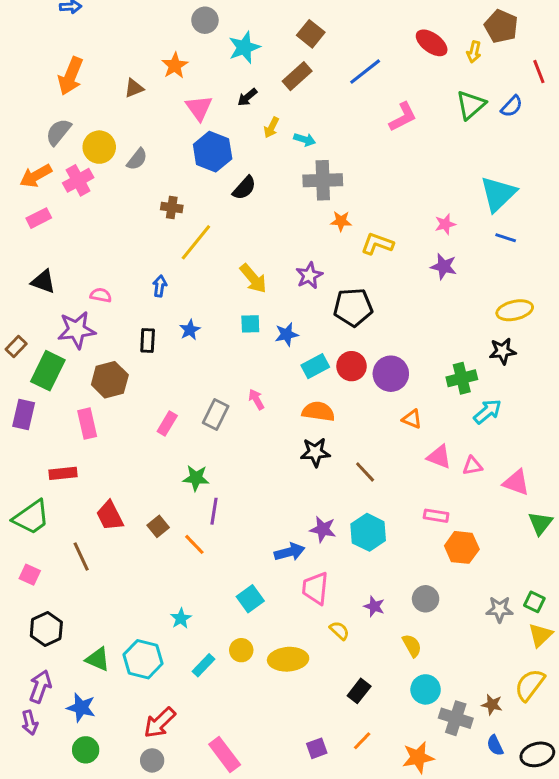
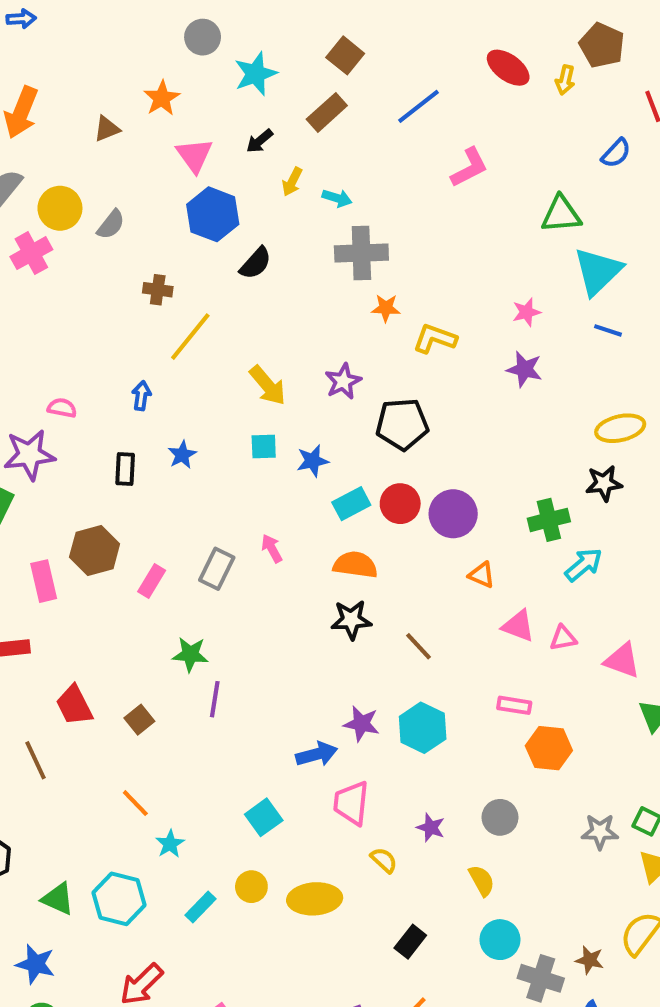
green triangle: (471, 105) -> (561, 214), moved, turned 36
brown hexagon: (110, 380) -> (95, 550), moved
orange line: (194, 544) -> (135, 803), moved

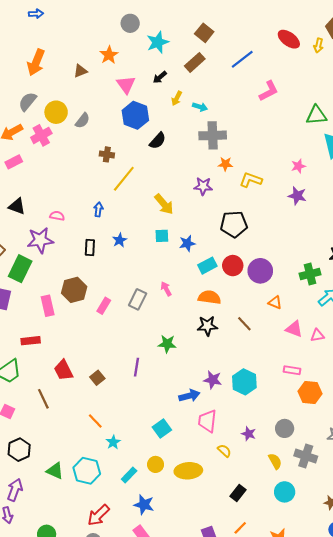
purple star: (343, 381) -> (203, 186), moved, turned 30
brown line: (419, 646) -> (244, 324), moved
green star: (190, 654) -> (167, 344), moved
blue star: (35, 964) -> (144, 505), moved
gray cross: (541, 978) -> (306, 456), moved

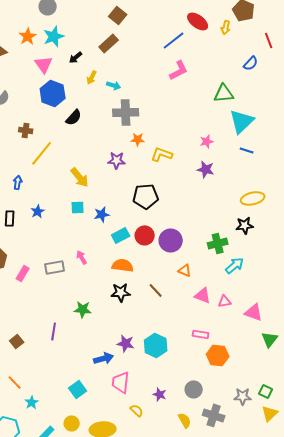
cyan star: (158, 42) -> (54, 36), moved
blue line: (242, 59) -> (174, 40), moved
gray rectangle: (138, 299) -> (55, 267), turned 54

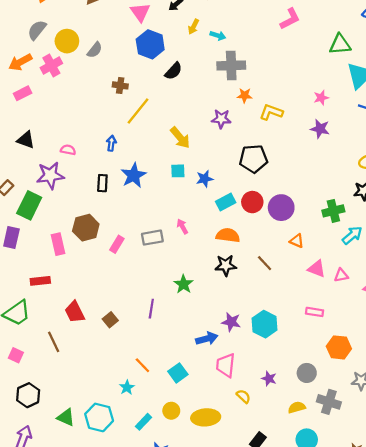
blue star: (38, 211) -> (134, 175), size x1.6
green star: (83, 309) -> (183, 284), turned 30
orange hexagon: (218, 355) -> (339, 347), moved
orange line: (15, 382) -> (142, 365), moved
yellow semicircle: (185, 420) -> (297, 407), turned -77

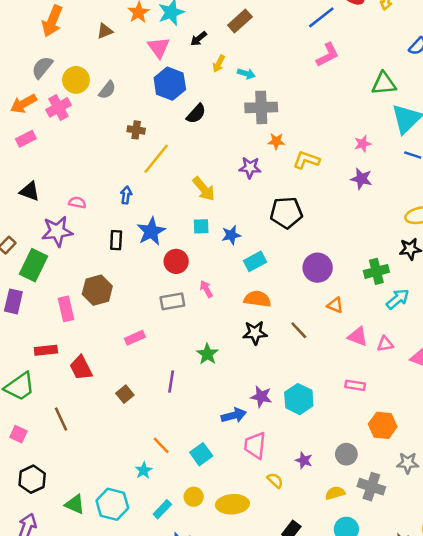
red circle: (252, 202) -> (176, 261), moved
pink rectangle: (117, 244) -> (135, 338), moved, turned 35
red trapezoid: (75, 312) -> (81, 368), moved

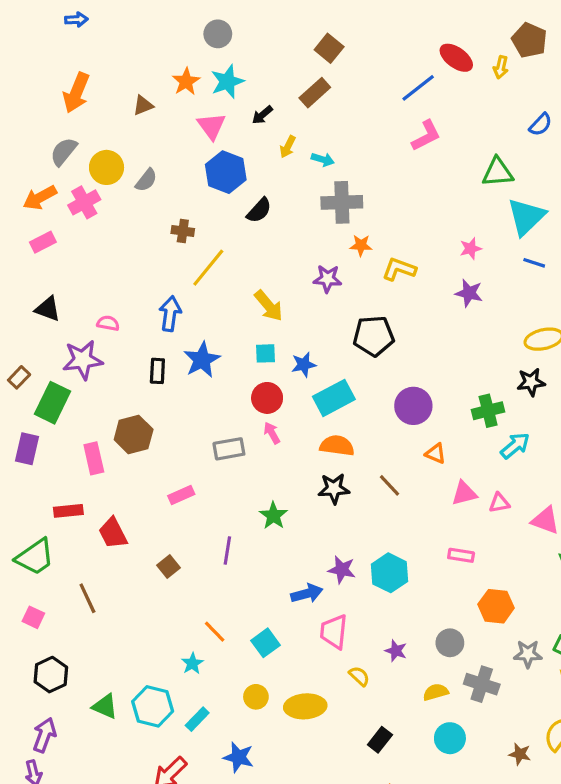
blue arrow: (126, 195) -> (170, 314), size x1.5
red circle: (176, 261) -> (267, 398), moved
cyan rectangle: (255, 261) -> (334, 398), size x1.4
pink triangle: (358, 337) -> (464, 493), turned -35
cyan rectangle: (162, 509) -> (197, 719), moved

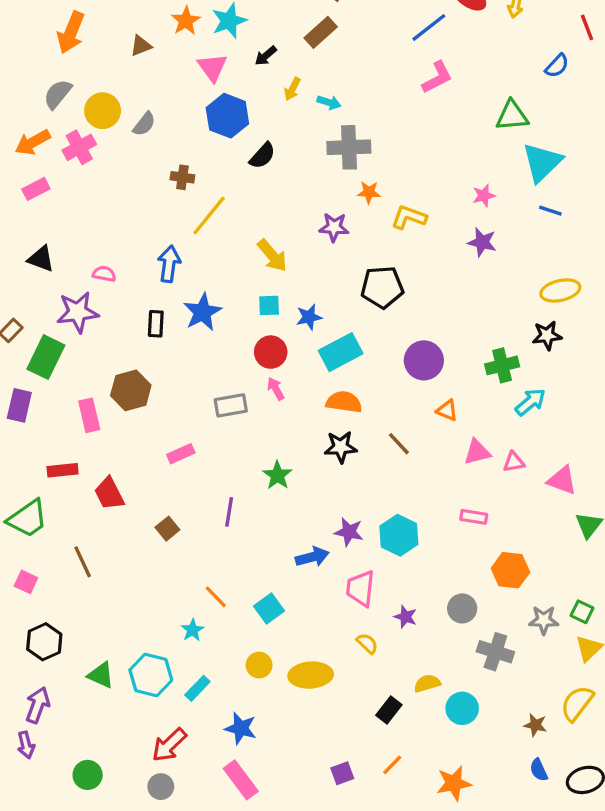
pink trapezoid: (334, 632) -> (361, 588), moved
yellow semicircle: (436, 692) -> (427, 683), moved

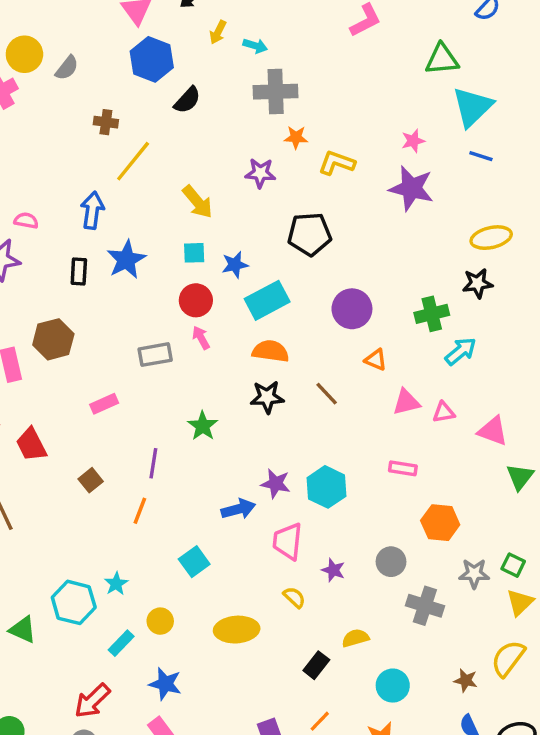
purple star: (482, 242) -> (411, 188), size x1.5
orange line: (216, 597) -> (140, 511), moved, turned 65
yellow circle: (259, 665) -> (160, 621), moved
cyan hexagon: (151, 675) -> (74, 602), moved
cyan circle: (462, 708) -> (393, 686), moved

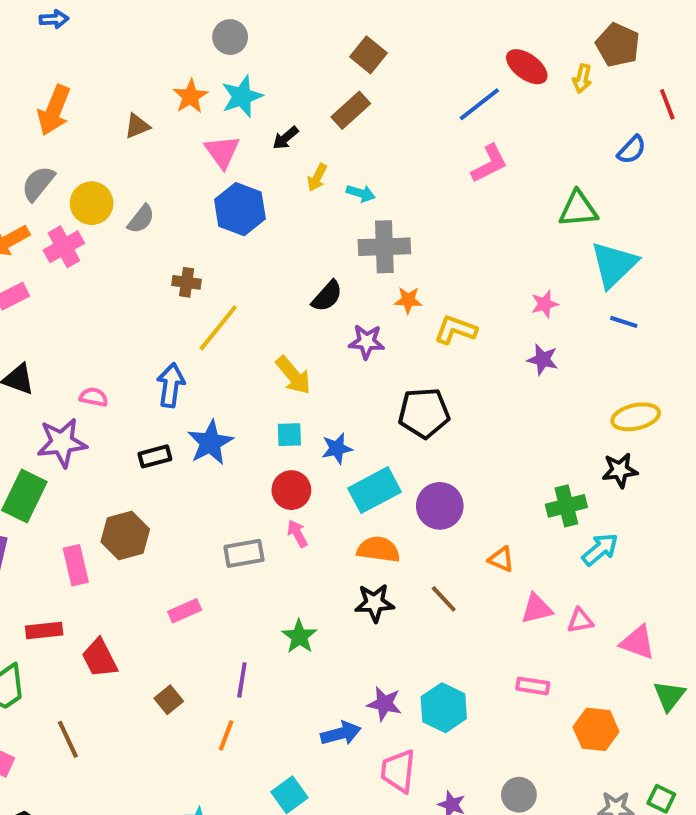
black semicircle: (187, 100) -> (327, 296), moved
purple star: (411, 188) -> (543, 359), size x0.6
black rectangle: (79, 271) -> (155, 456), turned 72
purple circle: (352, 309) -> (440, 506), moved
orange hexagon: (440, 523) -> (596, 729), moved

